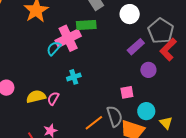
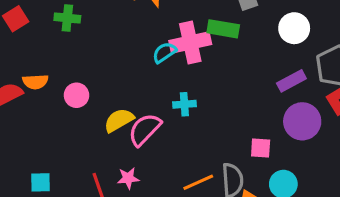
purple circle: (148, 70) -> (302, 121), size x1.5
yellow semicircle: (36, 97) -> (119, 120), turned -30
pink semicircle: (53, 98) -> (145, 130), size x1.6

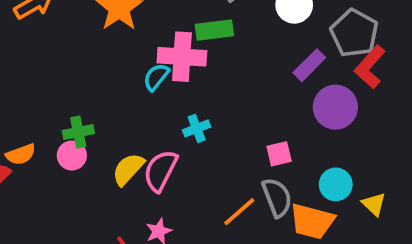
green cross: (67, 18) -> (78, 132), moved
pink cross: (190, 42) -> (182, 57), turned 33
pink square: (261, 148) -> (279, 154), moved

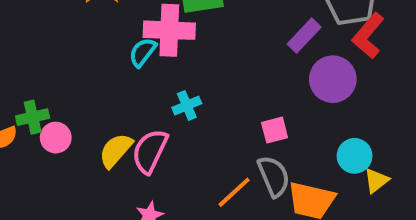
green cross: (78, 132) -> (33, 117), moved
cyan circle: (336, 184) -> (355, 156), moved
yellow triangle: (374, 204) -> (376, 181), turned 40

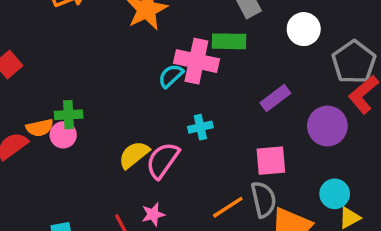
purple rectangle: (304, 36) -> (275, 98), moved
pink square: (275, 130) -> (271, 161), size x1.4
pink circle: (56, 138) -> (63, 135), moved

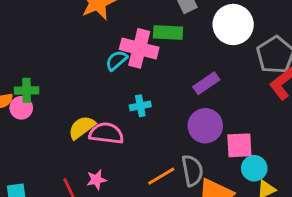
white circle: (304, 29) -> (233, 24), size x1.4
purple circle: (327, 126) -> (205, 126), moved
pink semicircle: (163, 160) -> (106, 133), turned 60
pink square: (271, 161) -> (239, 145), moved

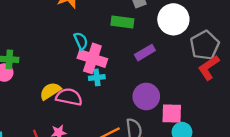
pink cross: (139, 48) -> (92, 58), moved
cyan semicircle: (116, 60) -> (81, 41), turned 102
purple rectangle: (206, 83) -> (145, 53), moved

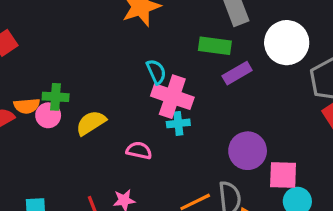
purple rectangle: (145, 53) -> (237, 73), moved
yellow semicircle: (50, 91) -> (91, 123), moved
pink semicircle: (69, 97) -> (139, 150), size x0.7

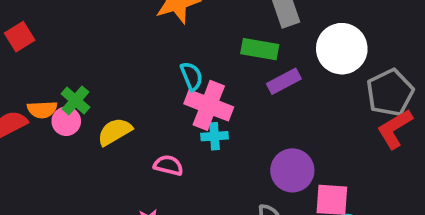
green cross: (56, 97) -> (75, 100), turned 35

